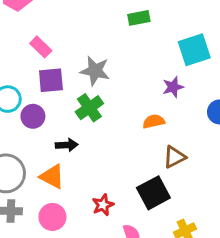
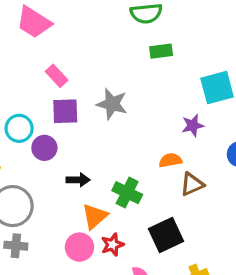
green cross: (89, 108) -> (127, 193), moved, turned -32
brown triangle: (174, 157) -> (192, 184), moved
orange triangle: (52, 177) -> (95, 216), moved, turned 48
pink circle: (52, 217) -> (79, 247), moved

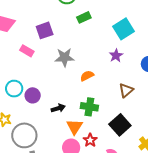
purple square: (65, 111) -> (45, 30), moved
orange semicircle: (170, 160) -> (87, 76), moved

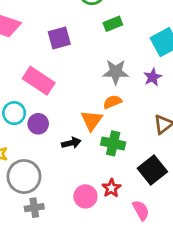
pink rectangle: (27, 51) -> (39, 81), moved, size x1.6
gray star: (65, 57) -> (116, 72), moved
orange triangle: (75, 127) -> (92, 120), moved

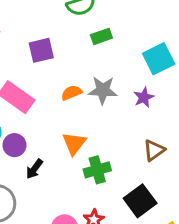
orange semicircle: (112, 102) -> (72, 93), moved
black arrow: (71, 143) -> (34, 169), moved, turned 138
green cross: (113, 143) -> (97, 170), turned -30

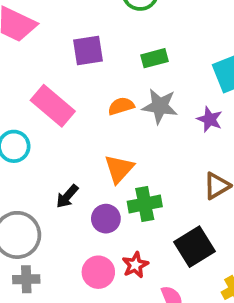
green rectangle: (101, 36) -> (154, 58), moved
purple star: (144, 97) -> (210, 119), turned -30
purple circle: (14, 145) -> (106, 219), moved

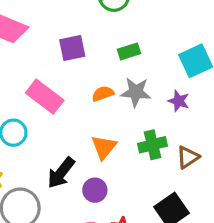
black arrow: (67, 196) -> (61, 173), size x1.5
green cross: (145, 204) -> (153, 145), moved

